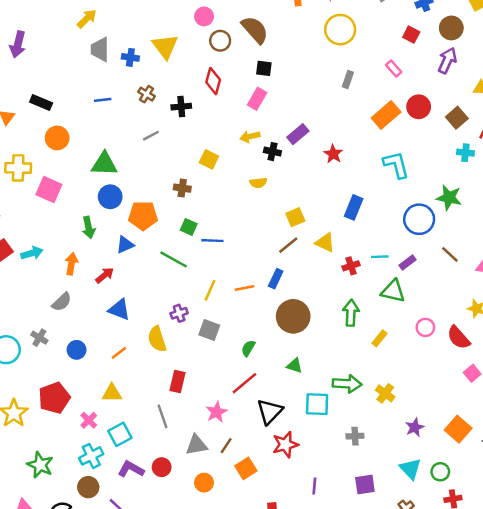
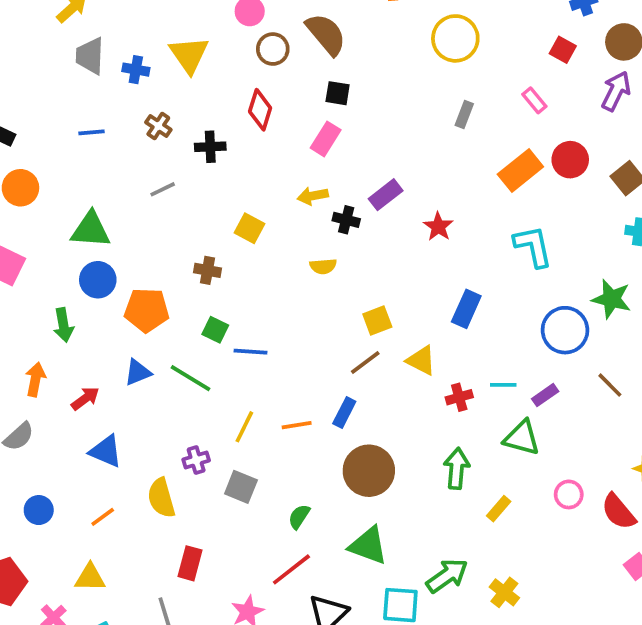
blue triangle: (125, 245) -> (138, 372), moved
green triangle: (295, 366) -> (368, 546), size x1.6
green arrow: (347, 384) -> (447, 576), turned -40

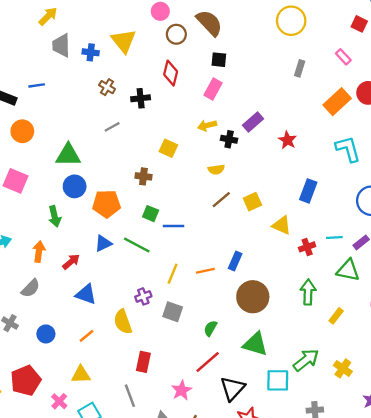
blue line: (91, 132) -> (37, 85), moved
brown line: (365, 362) -> (221, 200), moved

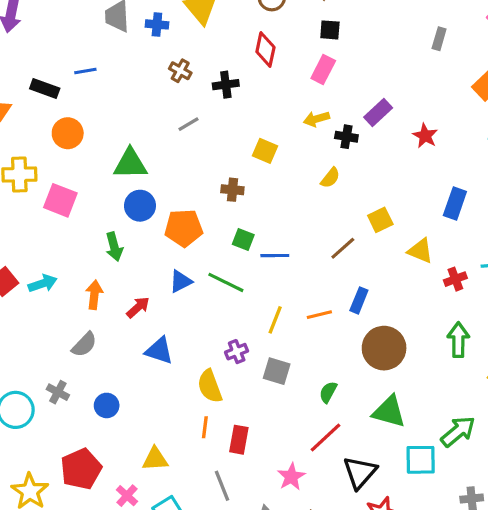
yellow semicircle: (216, 169) -> (330, 178), turned -42
brown line: (221, 200) -> (343, 248), moved
orange line: (87, 336) -> (205, 427), moved, turned -42

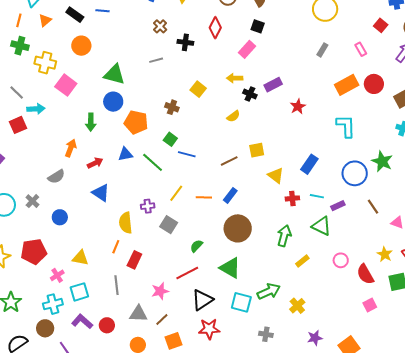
blue rectangle: (455, 204) -> (309, 164), moved
cyan arrow: (43, 283) -> (36, 109), moved

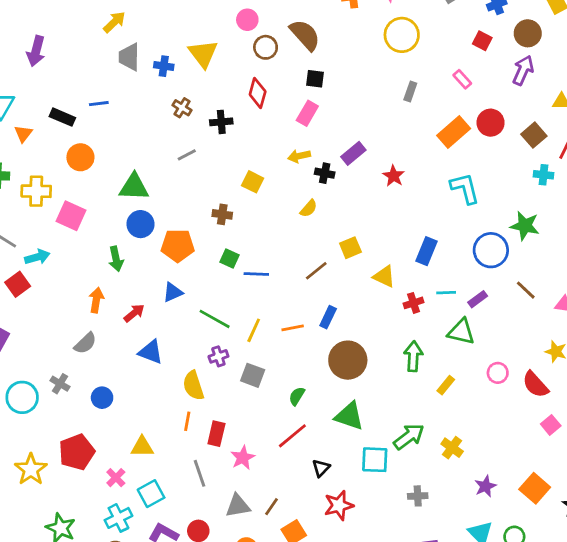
green line: (153, 162) -> (215, 319), moved
pink star: (160, 291) -> (243, 458), moved
black triangle: (202, 300) -> (321, 468), size x0.6

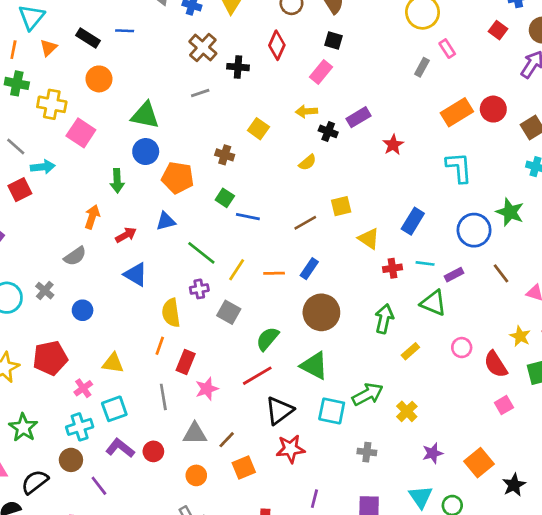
pink rectangle: (462, 79) -> (447, 49), moved
brown cross: (182, 108) -> (203, 48), size x1.5
green semicircle: (297, 396) -> (267, 339), size x1.4
black triangle: (321, 468) -> (279, 411), size x1.6

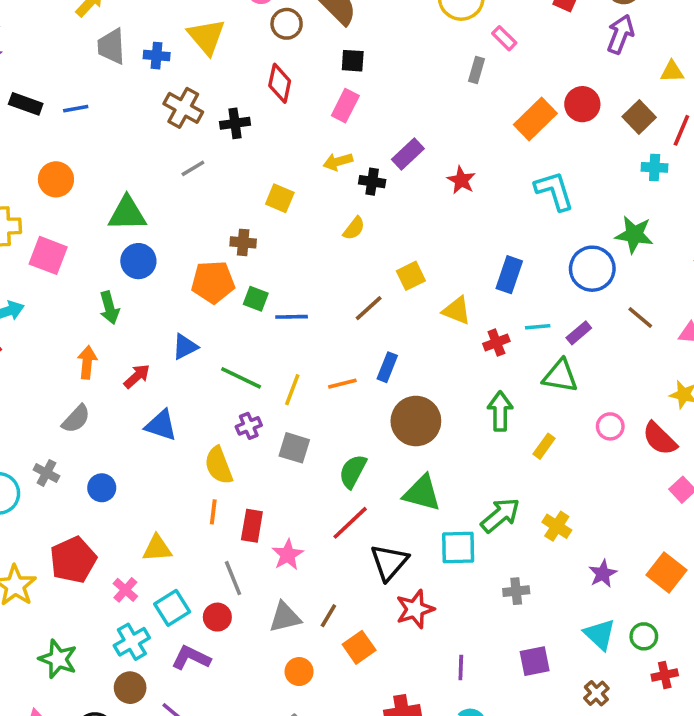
black rectangle: (88, 38) -> (26, 104), moved
orange pentagon: (178, 178) -> (213, 282), moved
red circle: (153, 451) -> (217, 617), moved

